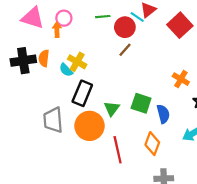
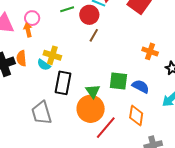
blue semicircle: (163, 114) -> (141, 86), turned -36
orange circle: (90, 126) -> (91, 109), moved
red line: (118, 150) -> (106, 128), turned 65

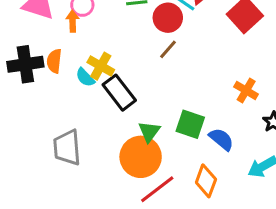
black rectangle: (63, 83) -> (119, 93), moved, turned -60

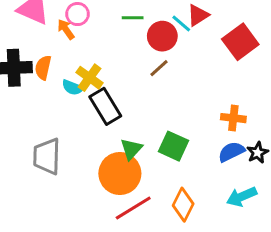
orange arrow: (73, 21) -> (66, 29), turned -40
cyan semicircle: (85, 77) -> (73, 87), turned -30
orange cross: (246, 91) -> (233, 118), turned -30
blue semicircle: (221, 139) -> (231, 152), moved, turned -72

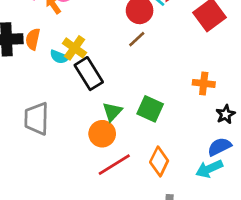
blue semicircle: (231, 152) -> (219, 147), moved
orange circle: (120, 174) -> (102, 134), size x0.7
cyan arrow: (242, 197) -> (209, 169), moved

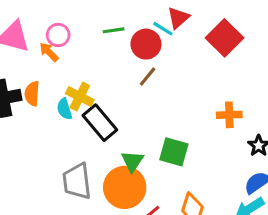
cyan semicircle: (59, 57) -> (64, 109), turned 60
gray trapezoid: (36, 119) -> (77, 181), moved
orange circle: (102, 134) -> (125, 187), size x1.4

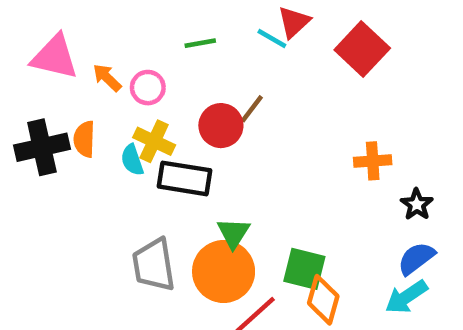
pink circle: (58, 35) -> (148, 88), moved
red circle: (146, 44) -> (221, 126), moved
black rectangle: (100, 123) -> (184, 178), turned -39
green square: (174, 152) -> (304, 269), moved

